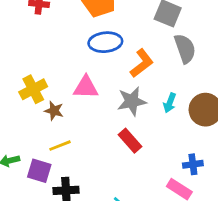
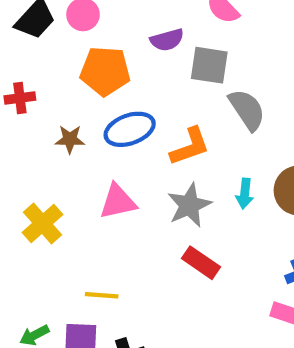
orange L-shape: (142, 63) -> (190, 147), turned 32
brown star: (54, 111) -> (70, 139), moved
yellow line: (60, 146) -> (102, 295), turned 40

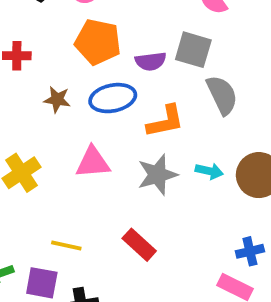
purple semicircle: (167, 40) -> (151, 61), moved
cyan arrow: (245, 194) -> (209, 171), turned -92
red rectangle: (201, 263) -> (139, 245), moved

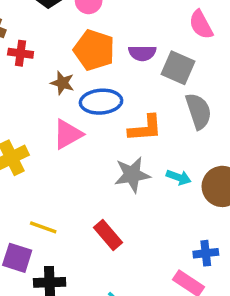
purple semicircle: (151, 61) -> (142, 53), moved
brown star: (57, 100) -> (62, 83), moved
pink triangle: (93, 162) -> (68, 134), moved, turned -32

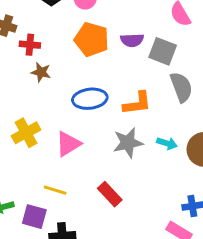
brown star: (62, 83) -> (41, 72), moved
blue ellipse: (101, 102) -> (90, 99), moved
pink triangle: (68, 134) -> (68, 144), moved

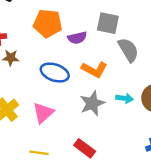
purple semicircle: (132, 40) -> (77, 38), moved
blue ellipse: (90, 99) -> (55, 73), turned 36
orange L-shape: (137, 103) -> (94, 70), turned 45

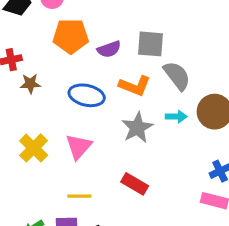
gray square: (108, 23) -> (150, 44), moved
gray semicircle: (128, 50) -> (177, 76), moved

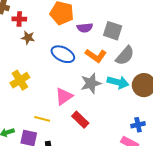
gray semicircle: (177, 76) -> (125, 56), turned 65
cyan arrow: (176, 117) -> (118, 82), size x1.5
pink triangle: (79, 146) -> (64, 96), moved

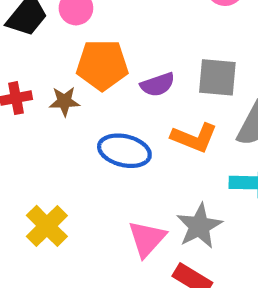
brown star: (28, 38) -> (64, 101), moved
gray star: (91, 83) -> (199, 226), moved

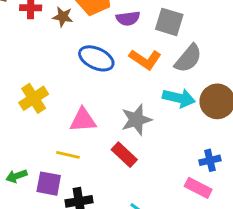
pink triangle: (147, 239) -> (83, 120), moved, turned 32

